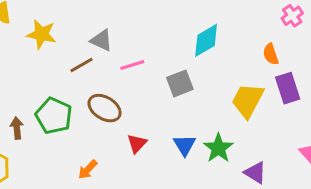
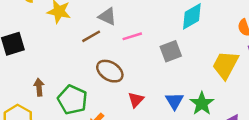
green pentagon: (54, 116) -> (73, 100), moved

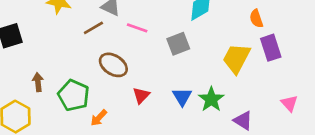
pink line: (132, 36) -> (137, 28), turned 36

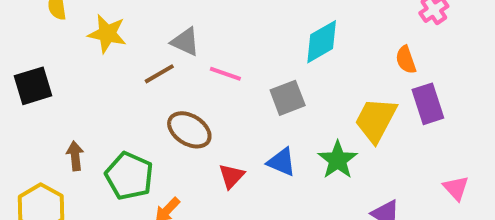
blue triangle: (182, 97) -> (282, 162), moved, turned -36
green star: (211, 99) -> (338, 160), moved

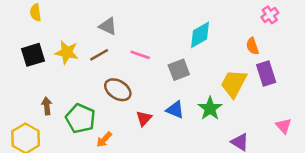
yellow star: (107, 34) -> (67, 52), moved
gray triangle: (185, 42) -> (108, 26), moved
black square: (33, 86) -> (33, 55), moved

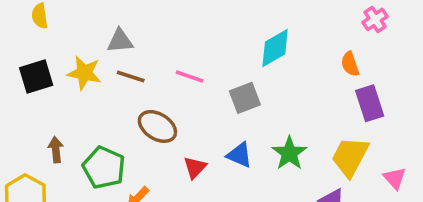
gray triangle: (108, 26) -> (120, 41), moved, turned -30
brown line: (99, 55) -> (131, 77), turned 48
yellow trapezoid: (234, 83) -> (350, 157), moved

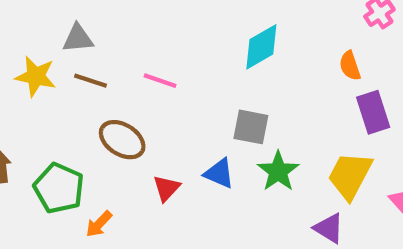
gray square: (245, 98) -> (251, 127), moved, turned 32

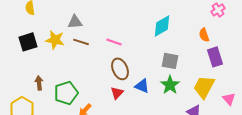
gray square: (251, 127) -> (170, 61), moved
brown ellipse: (122, 140) -> (120, 69), moved, turned 35
green pentagon: (59, 188) -> (66, 93), turned 30

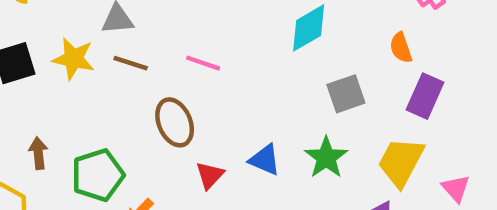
purple rectangle: (215, 57) -> (425, 96), turned 42
gray square: (170, 61) -> (346, 94), moved, turned -30
brown ellipse: (120, 69) -> (175, 122), moved

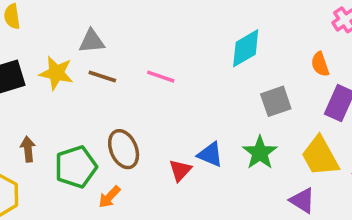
brown ellipse: (175, 122) -> (124, 149), moved
yellow trapezoid: (401, 162) -> (320, 156), turned -57
red triangle: (210, 175) -> (180, 170), moved

